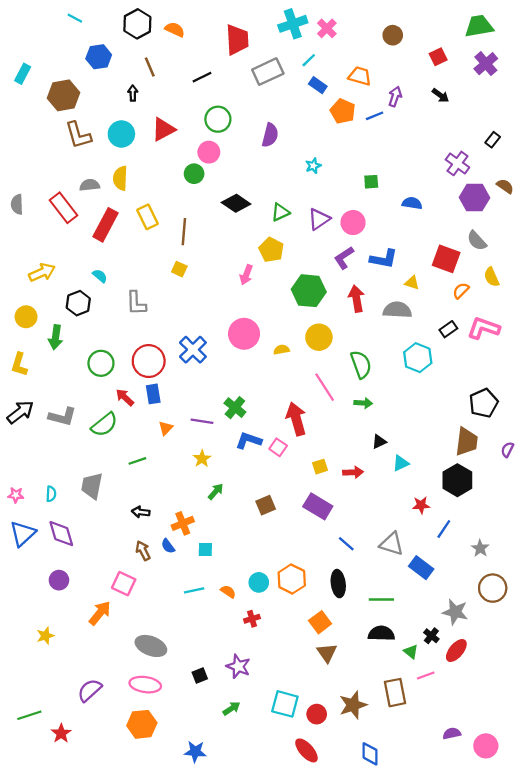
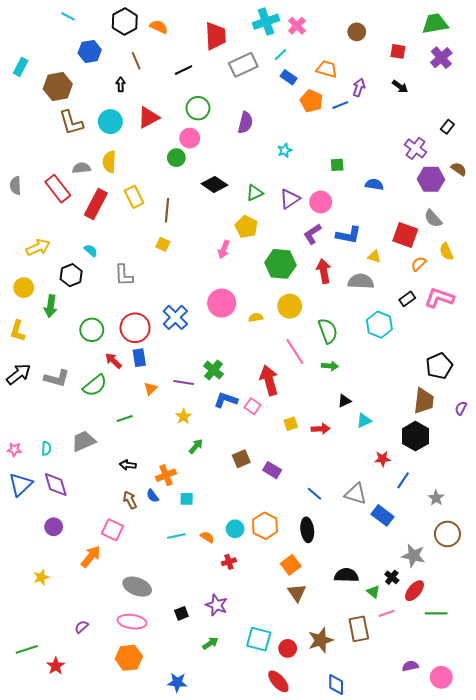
red square: (438, 57) -> (398, 51), turned 35
gray trapezoid: (92, 486) -> (84, 441), turned 55
purple rectangle: (318, 506) -> (272, 470), moved, size x0.7
green line: (381, 599) -> (436, 613), moved
purple semicircle: (90, 690) -> (81, 627), size x0.6

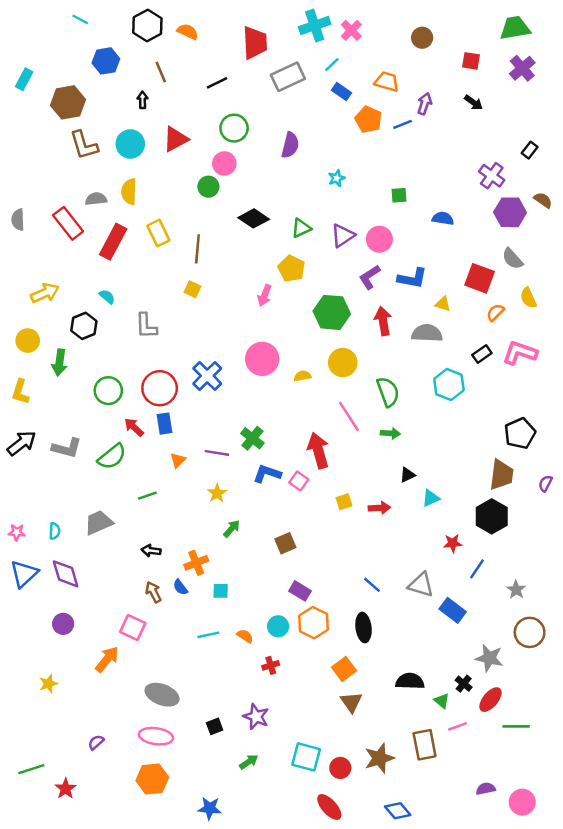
purple rectangle: (272, 470) -> (300, 591), moved
blue diamond: (336, 684) -> (398, 811), turned -40

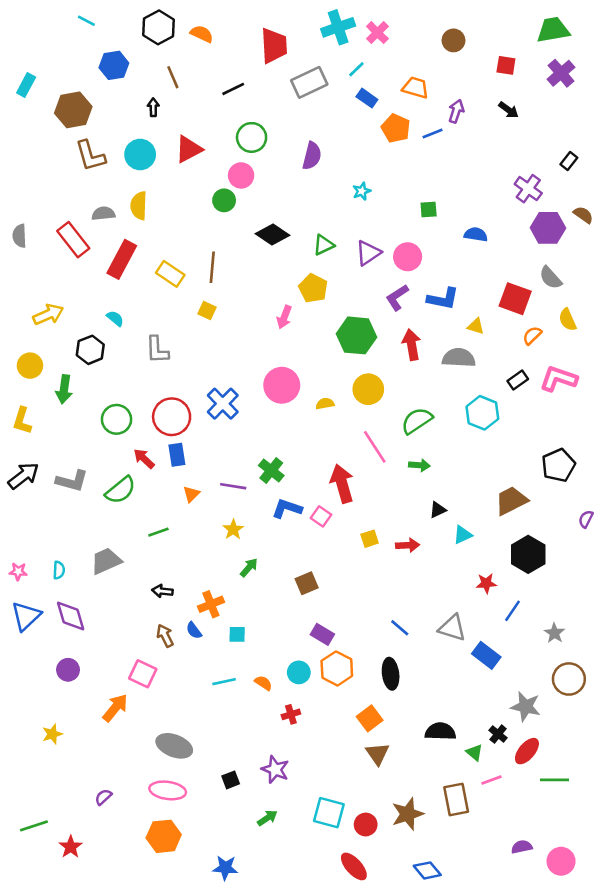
yellow rectangle: (158, 233) -> (170, 274), moved, turned -30
green semicircle: (388, 392) -> (417, 421), turned -104
brown trapezoid: (501, 475) -> (511, 501), moved, turned -124

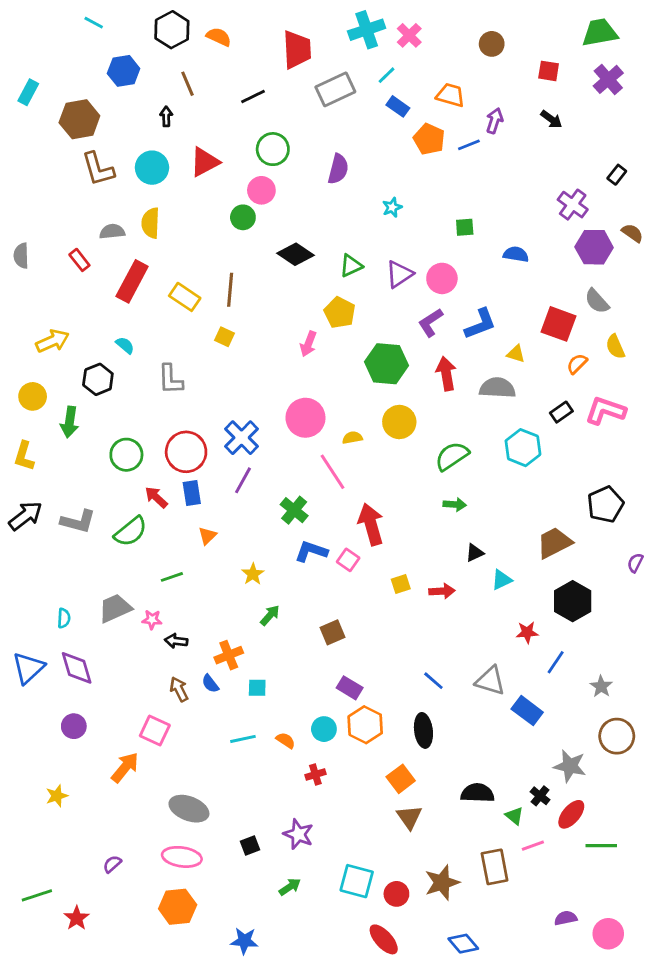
red rectangle: (73, 240) -> (79, 260), size x0.6
blue L-shape: (443, 299) -> (480, 324), turned -32
pink line: (375, 447) -> (332, 472), moved
purple line: (233, 486) -> (243, 480), moved, turned -70
pink star: (18, 571) -> (152, 620), moved

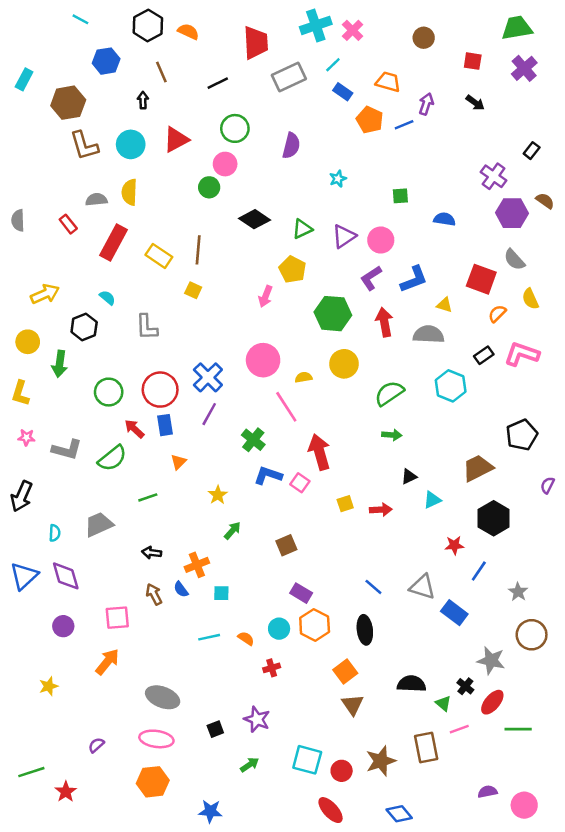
black arrow: (25, 516) -> (22, 496), moved, turned 152
pink star: (152, 620) -> (26, 437), moved
pink square: (155, 730) -> (117, 618), moved, turned -30

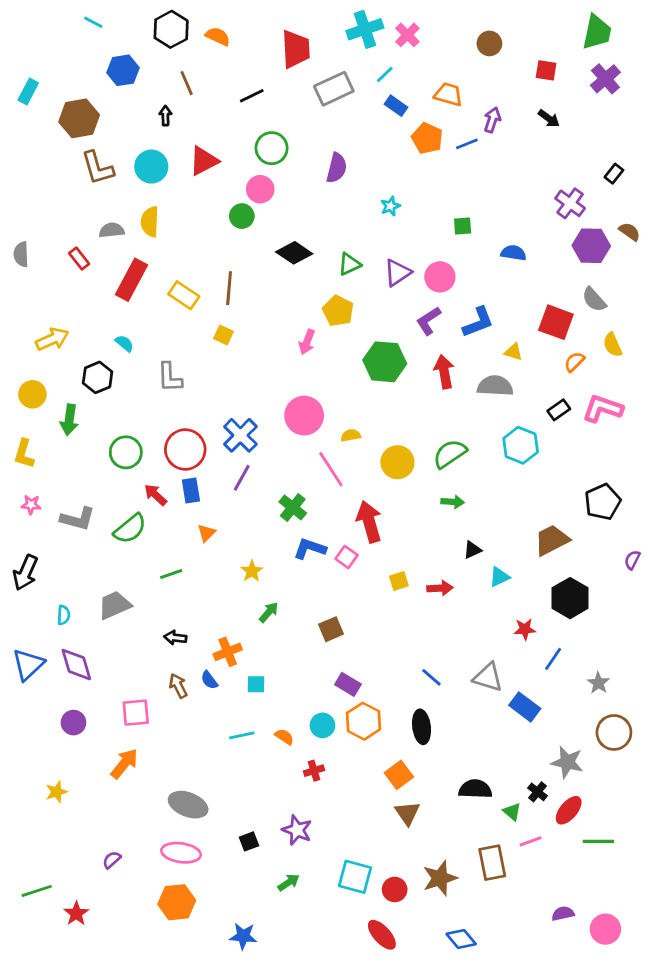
green trapezoid: (517, 28) -> (597, 32), turned 112
yellow circle: (344, 364) -> (397, 462), moved

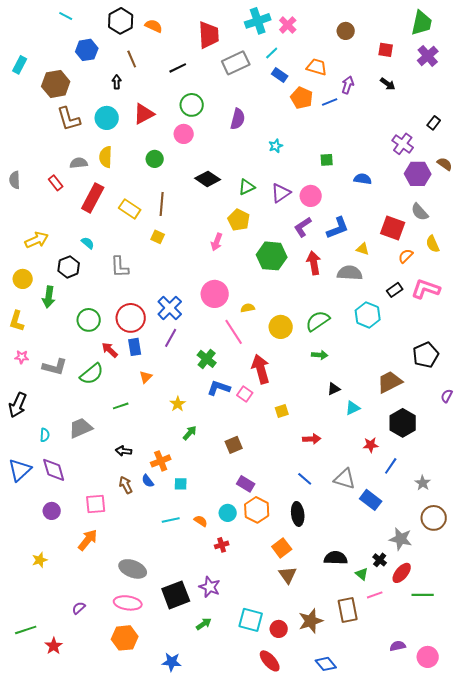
green circle: (242, 216) -> (155, 159), moved
red arrow: (440, 588) -> (312, 439), moved
black square: (249, 841) -> (176, 595), size x2.0

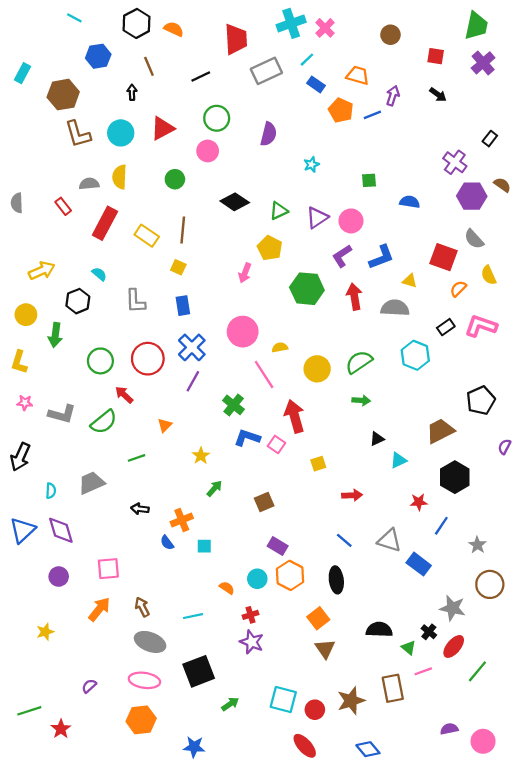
blue rectangle: (135, 347) -> (183, 306), moved
brown arrow: (126, 485) -> (142, 607), moved
cyan line: (171, 520) -> (193, 616), moved
purple star: (210, 587) -> (252, 642), moved
green line: (423, 595) -> (477, 671), turned -50

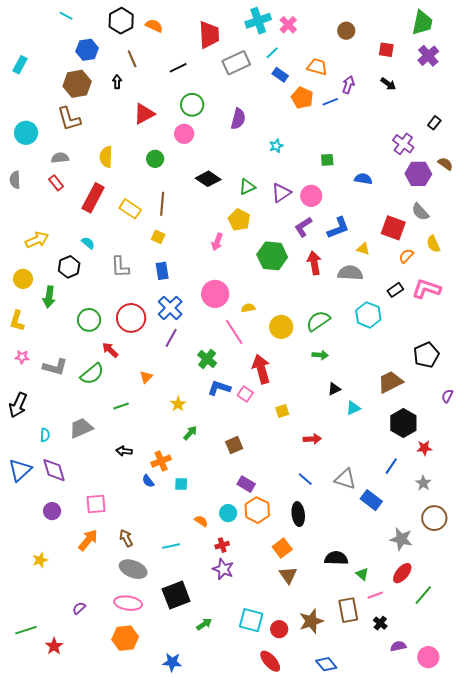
brown hexagon: (63, 95) -> (77, 84), moved
cyan circle: (121, 133) -> (26, 133), moved
gray semicircle: (89, 184) -> (60, 158), moved
red star: (419, 502) -> (424, 448), moved
black cross: (429, 632) -> (380, 623), moved

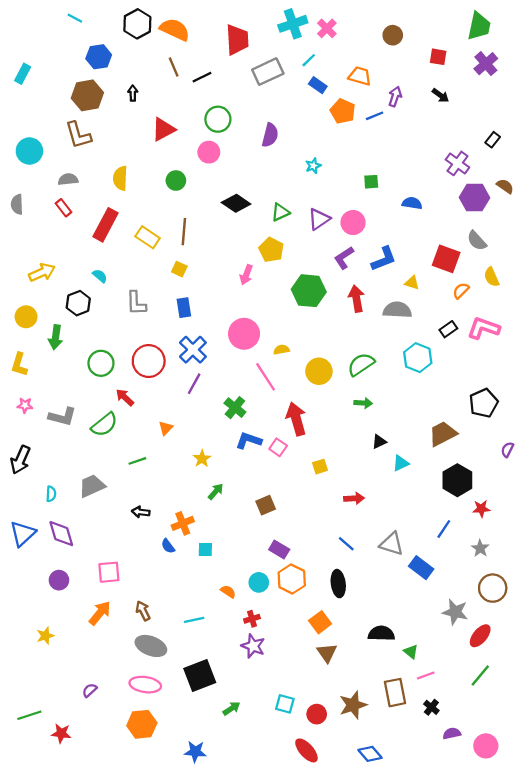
orange semicircle: (154, 26) -> (175, 30), size x1.5
brown line: (132, 59) -> (174, 67), moved
red ellipse: (402, 573) -> (480, 636), moved
cyan square: (251, 620) -> (285, 704), size x0.7
red star: (54, 646) -> (61, 733), turned -30

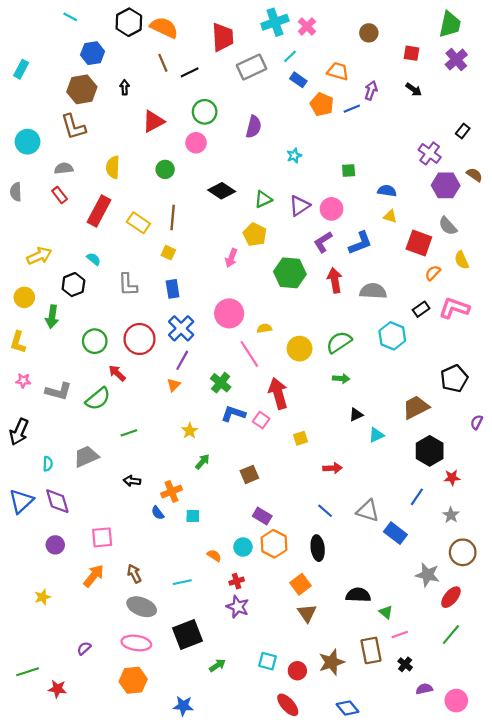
yellow triangle: (412, 283) -> (390, 216), moved
orange triangle: (166, 428) -> (174, 385), moved

